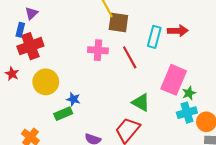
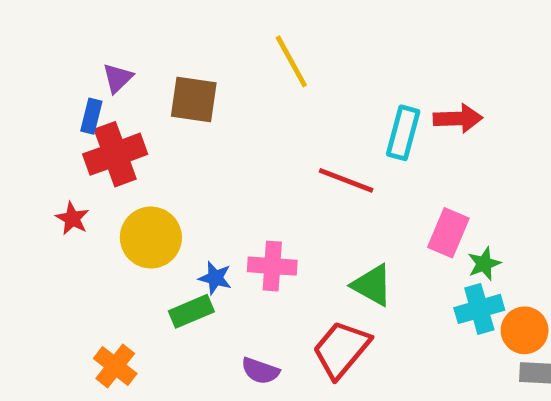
brown square: (118, 23) -> (194, 99), moved
pink cross: (98, 50) -> (272, 266), moved
red line: (130, 57) -> (346, 180), turned -40
pink rectangle: (174, 80) -> (448, 233), size x0.7

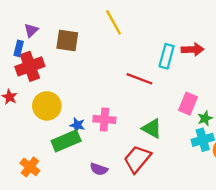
green rectangle: (191, 311) -> (66, 141), size x1.4

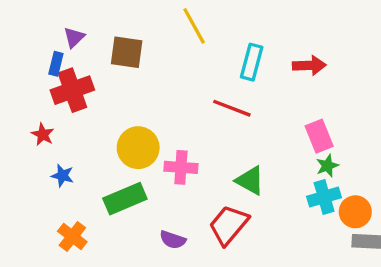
cyan rectangle: (167, 56) -> (252, 62), moved
pink rectangle: (188, 104) -> (319, 136), moved, turned -45
yellow circle: (47, 106) -> (138, 148), moved
blue star: (77, 125) -> (62, 176), moved

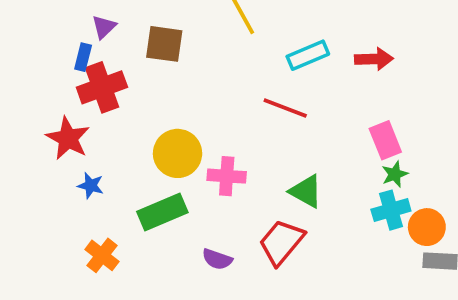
cyan rectangle: (252, 62) -> (308, 55), turned 52
red star: (43, 134) -> (68, 138), size x1.6

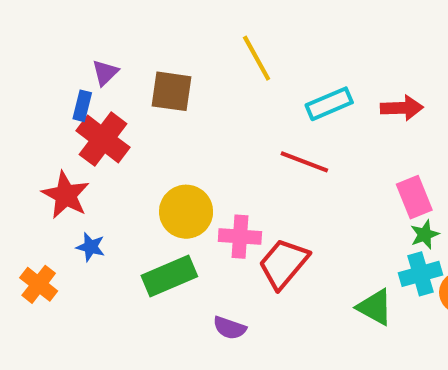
red cross: (102, 87) -> (103, 139), turned -33
green triangle: (306, 191) -> (375, 307), moved
red trapezoid: (281, 242) -> (284, 264), moved
orange cross: (102, 255) -> (39, 284), moved

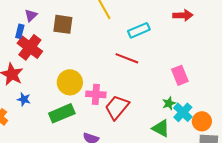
red arrow: (402, 108) -> (183, 15), moved
green star: (425, 234) -> (169, 103), moved
cyan cross: (421, 274) -> (183, 112), turned -30

